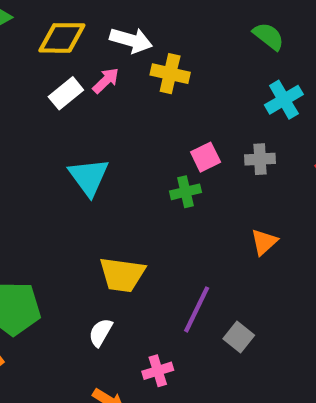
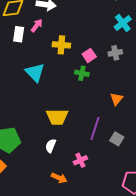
yellow cross: (170, 74) -> (61, 45), moved
white rectangle: (66, 93) -> (19, 34), turned -35
green cross: (185, 192) -> (82, 73), turned 32
orange triangle: (264, 242) -> (116, 99), moved

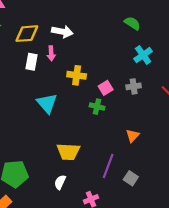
pink arrow: (37, 25) -> (51, 53), turned 136

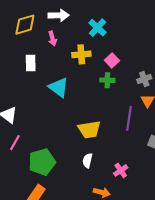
cyan cross: (143, 55) -> (97, 28), moved
white rectangle: (31, 62) -> (31, 63), moved
gray cross: (134, 86) -> (144, 79), moved
purple line: (108, 166) -> (129, 118), moved

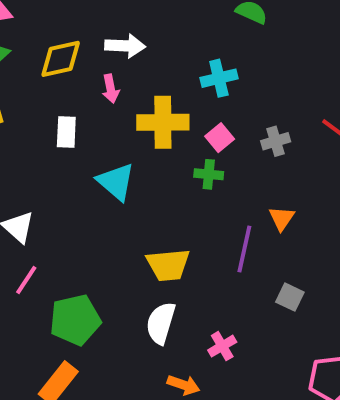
cyan cross: (97, 28) -> (219, 78), moved, turned 30
yellow cross: (81, 54) -> (163, 122), size x1.4
gray cross: (144, 79) -> (276, 141), moved
white semicircle: (87, 161) -> (161, 323), size x1.5

